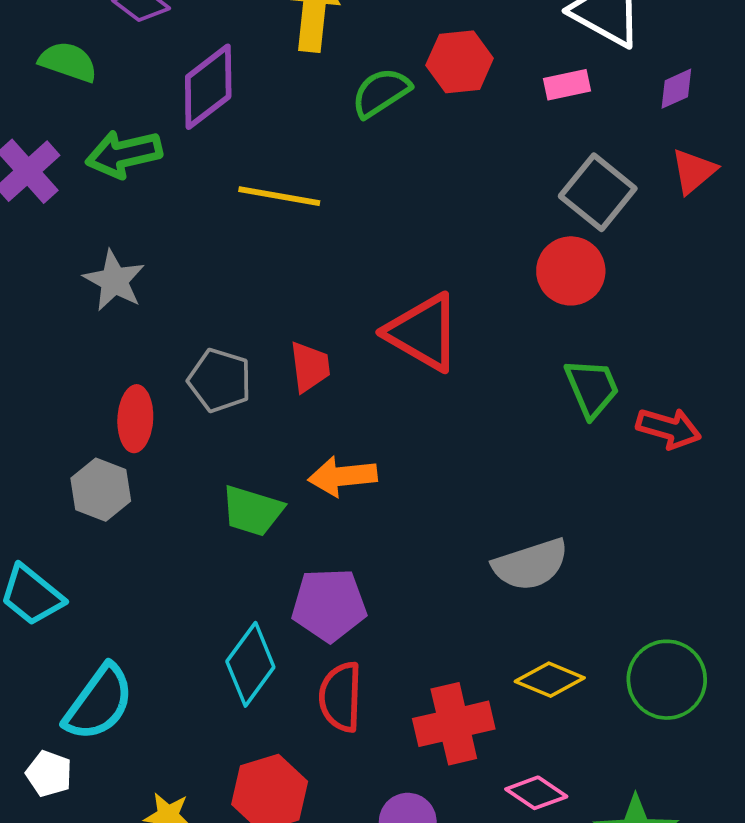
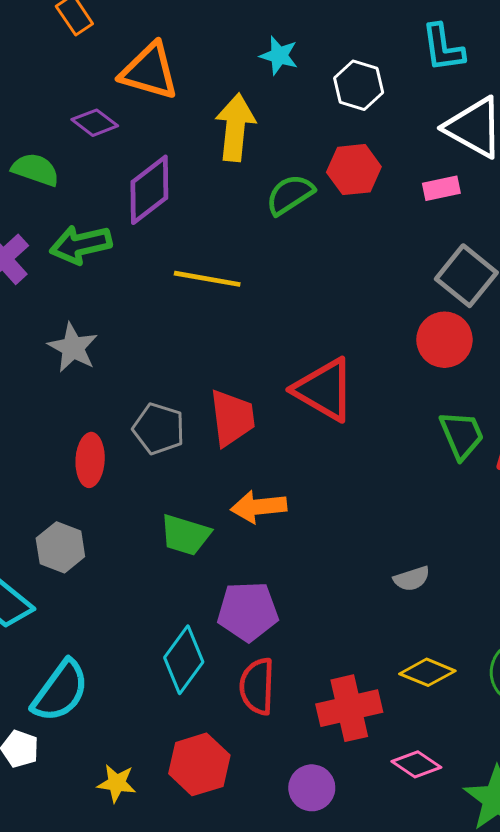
red trapezoid: (310, 367) -> (232, 418), size x1.4
gray hexagon: (101, 490) -> (60, 547), moved
gray semicircle: (531, 565) -> (412, 579), size x0.6

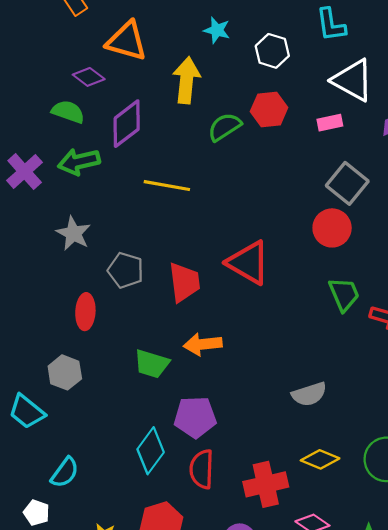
green semicircle: (35, 170) -> (68, 112), moved
gray pentagon: (159, 429) -> (126, 270), moved
gray semicircle: (412, 579) -> (309, 394), size x1.4
cyan semicircle: (60, 691) -> (65, 472), size x0.7

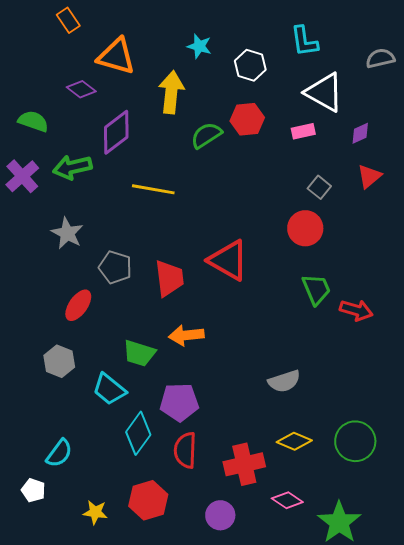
green semicircle: (68, 112) -> (33, 121), moved
gray square: (347, 183) -> (319, 187), size x0.6
red ellipse: (85, 312) -> (78, 305), turned 32
cyan trapezoid: (27, 412) -> (109, 389), moved

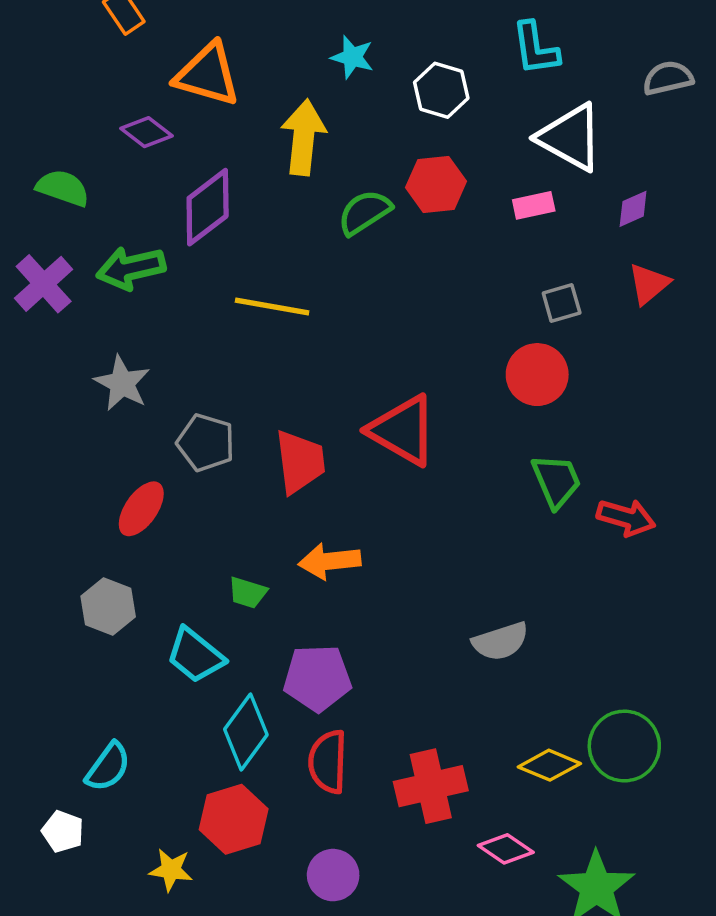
gray square: (319, 187) -> (562, 303), turned 35
green trapezoid: (139, 353) -> (248, 593), size x0.7
yellow diamond: (294, 441) -> (549, 765), moved
red hexagon: (148, 500) -> (234, 819), moved
purple circle: (220, 515) -> (333, 875), moved

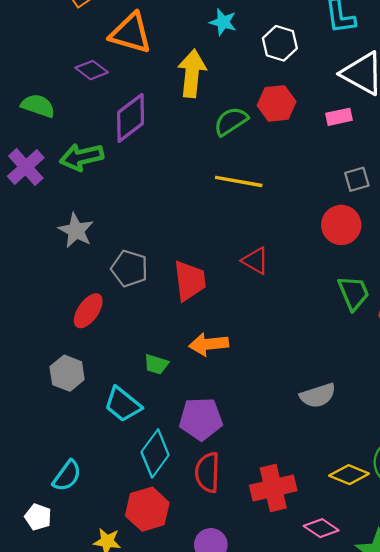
yellow line: (272, 307) -> (239, 181), moved
red triangle: (403, 430) -> (255, 261), size x0.6

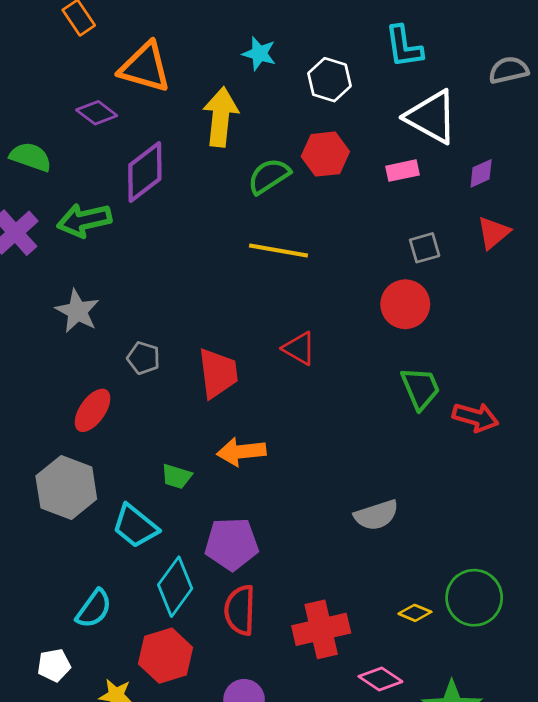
gray pentagon: (129, 268) -> (143, 358), size x0.7
gray hexagon: (67, 373) -> (66, 487), size x1.4
yellow diamond: (349, 475) -> (415, 613), size x0.7
cyan semicircle: (67, 476) -> (94, 609), moved
white pentagon: (38, 517) -> (54, 665), moved, turned -30

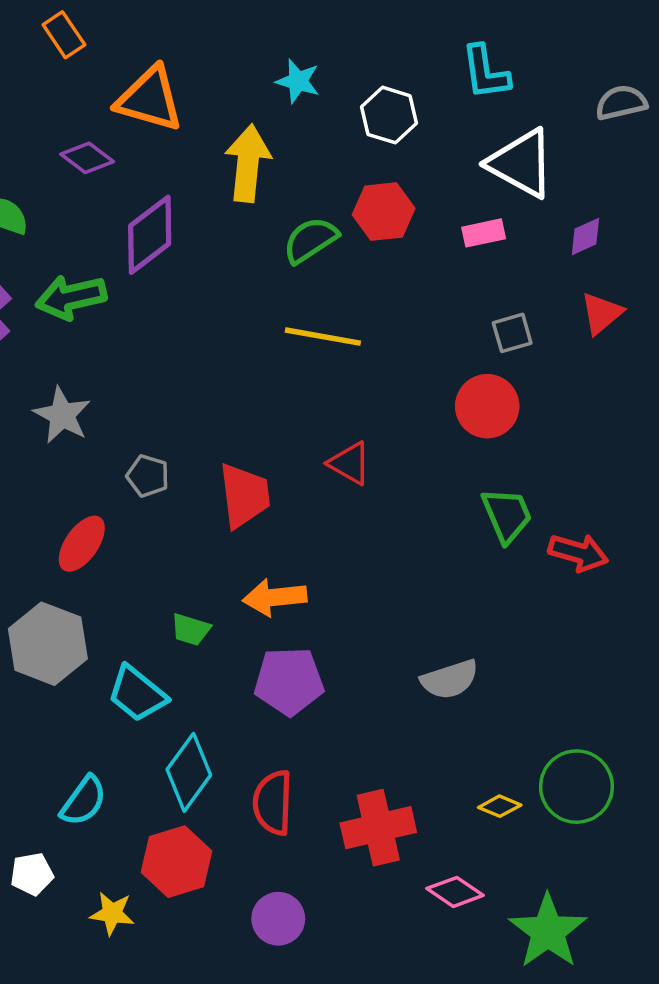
purple pentagon: (232, 544) -> (289, 681), moved

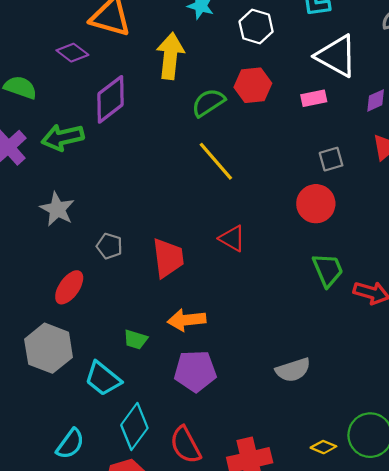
yellow line: (323, 337) -> (216, 161), turned 39
red semicircle: (273, 803) -> (185, 445), turned -30

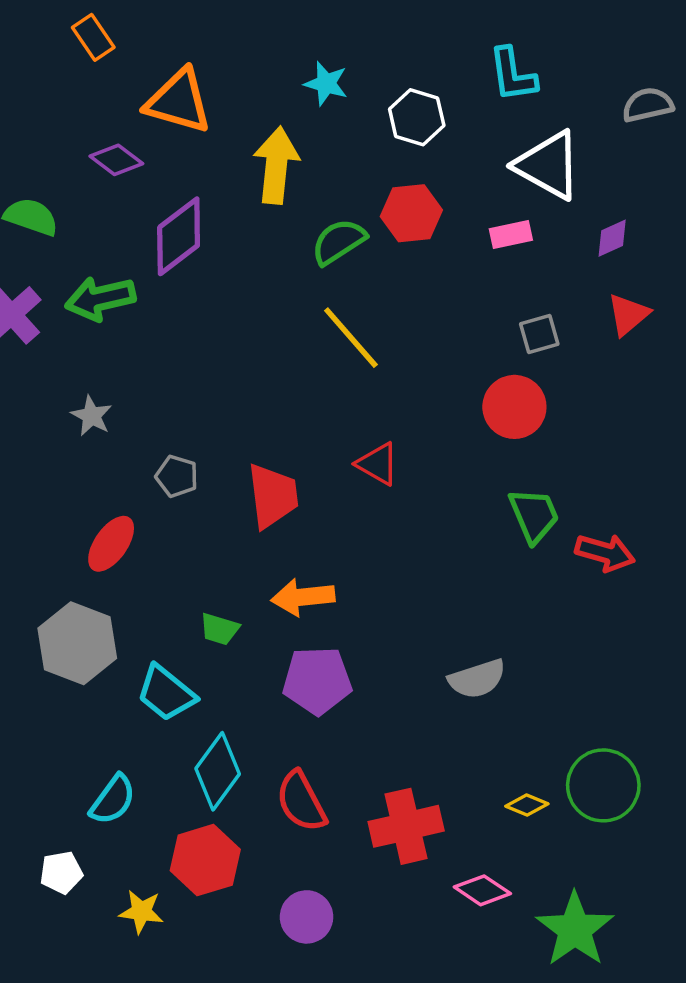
gray star: (57, 209) -> (92, 416), size x0.7

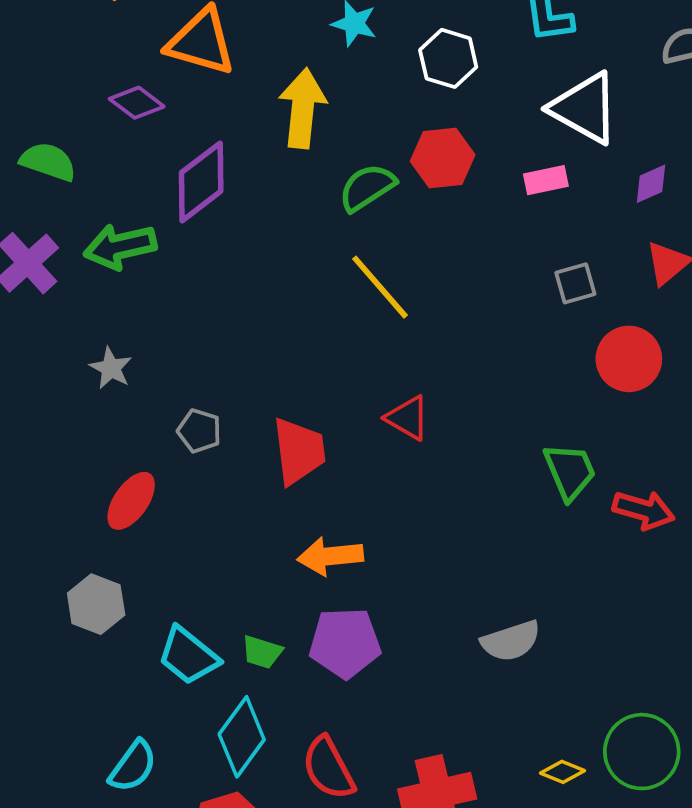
red circle: (514, 407) -> (629, 359), moved
green trapezoid: (219, 629) -> (262, 652), moved
gray hexagon: (77, 643) -> (96, 604), size x0.7

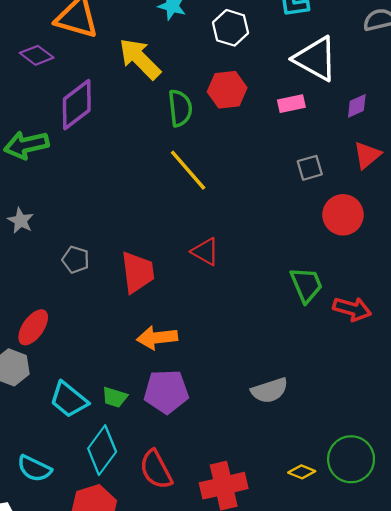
yellow arrow: (303, 108) -> (140, 59), turned -51
green semicircle: (367, 187) -> (180, 108), turned 117
red ellipse: (131, 501) -> (33, 327), moved
cyan semicircle: (133, 766) -> (34, 468), turned 80

